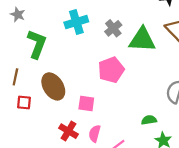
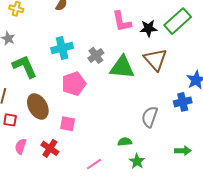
green L-shape: (37, 44) -> (25, 67), turned -48
pink pentagon: (111, 70) -> (74, 84), moved
pink semicircle: (95, 134) -> (21, 146), moved

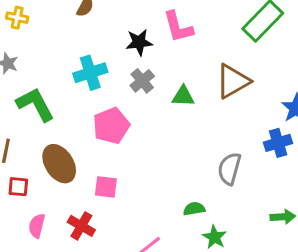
black star: (148, 28) -> (139, 42), moved
brown triangle: (155, 59) -> (233, 81), turned 45
green triangle: (122, 67) -> (183, 96), size x0.6

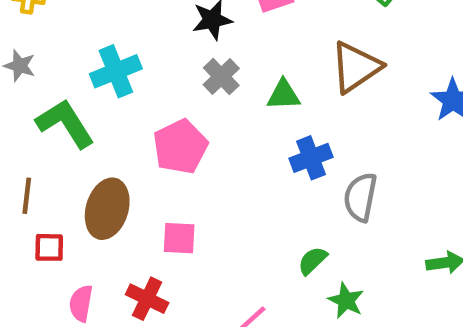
cyan cross: (90, 73) -> (116, 71), moved
blue cross: (278, 143) -> (311, 158), moved
brown ellipse: (59, 164) -> (107, 209), turned 54
green semicircle: (194, 209) -> (312, 261), turned -30

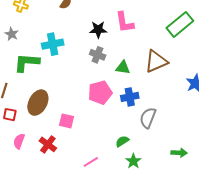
gray cross: (221, 77) -> (98, 55), turned -35
green L-shape: (65, 123) -> (27, 62), turned -64
pink pentagon: (180, 147) -> (100, 93), moved

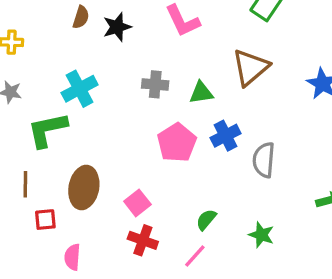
black star: (98, 30) -> (117, 27), moved
pink square: (67, 121) -> (137, 203), turned -35
green semicircle: (122, 141) -> (206, 220), moved
red cross: (48, 144) -> (143, 240), moved

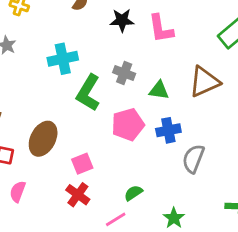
black star: (117, 27) -> (122, 20), moved
green L-shape: (47, 130) -> (88, 93), moved, turned -63

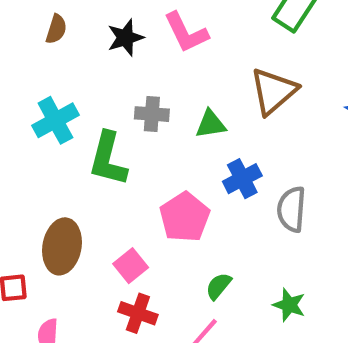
pink pentagon: (128, 125) -> (185, 217), moved

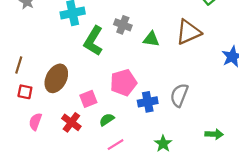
blue cross: (242, 179) -> (148, 102), moved
green semicircle: (218, 286) -> (107, 120), moved
red cross: (138, 313) -> (71, 122), moved

